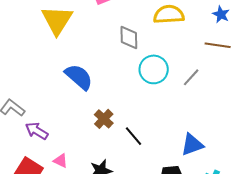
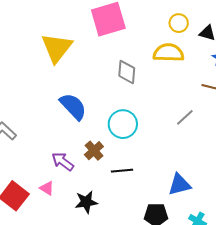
cyan circle: (154, 69) -> (123, 124), moved
purple arrow: (37, 131) -> (63, 161), moved
black line: (134, 136) -> (122, 171), turned -60

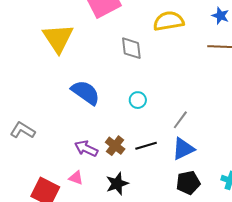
gray line: (185, 117) -> (180, 120), moved
cyan circle: (123, 124) -> (138, 100), size x0.6
brown cross: (94, 151) -> (115, 146), moved
blue triangle: (179, 184) -> (183, 149), moved

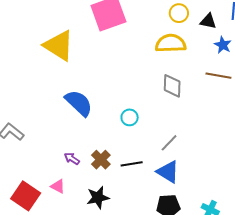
yellow triangle: (58, 38) -> (59, 46), turned -32
gray diamond: (131, 48) -> (172, 86), moved
purple arrow: (86, 148) -> (72, 159), size x0.7
blue triangle: (183, 149) -> (168, 172), turned 50

